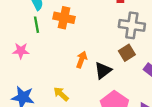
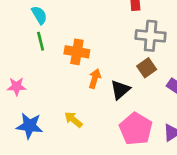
orange cross: (64, 18) -> (77, 52), moved
pink star: (21, 51) -> (17, 86), moved

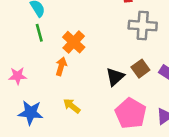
orange cross: (77, 52) -> (74, 42), turned 35
brown square: (147, 68) -> (140, 69), moved
orange arrow: (95, 79) -> (61, 66), moved

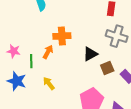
green line: (39, 33) -> (31, 61), moved
orange cross: (74, 42) -> (62, 36), turned 30
black triangle: (115, 77) -> (90, 54), moved

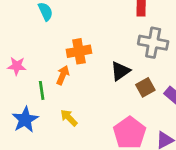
pink star: (14, 51) -> (17, 66), moved
blue star: (17, 81) -> (25, 120), turned 30

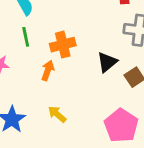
green line: (42, 90) -> (26, 37), moved

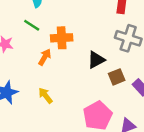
green line: (26, 37) -> (32, 25), turned -56

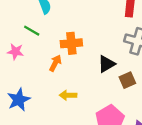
green line: (32, 25) -> (32, 31), moved
yellow arrow: (45, 96) -> (68, 95), moved, turned -49

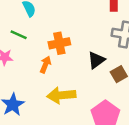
yellow arrow: (68, 95) -> (61, 95), size x1.6

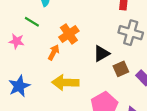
orange cross: (59, 43) -> (69, 34), turned -30

